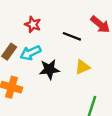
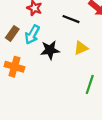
cyan arrow: (30, 53) -> (32, 35), turned -36

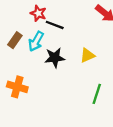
black line: (71, 19) -> (55, 25), moved
orange cross: (14, 67) -> (17, 87), moved

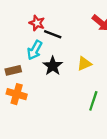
brown rectangle: (15, 40) -> (13, 70), moved, turned 42
black star: (55, 58) -> (53, 66), turned -30

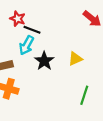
red star: (37, 23) -> (18, 19), moved
black line: (53, 34) -> (32, 30), moved

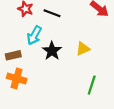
black line: (32, 30) -> (52, 13), moved

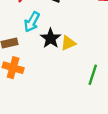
yellow triangle: (83, 49) -> (68, 43), moved

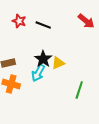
cyan arrow: (32, 22) -> (38, 73), moved

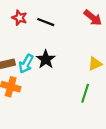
yellow triangle: (58, 63) -> (95, 64), moved
cyan arrow: (38, 73) -> (26, 64), moved

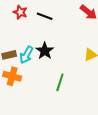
green line: (85, 93) -> (60, 82), moved

